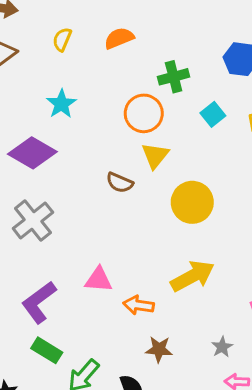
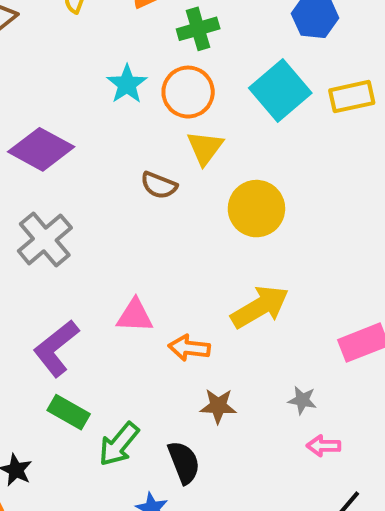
green cross: (174, 77) -> (198, 29), moved
cyan star: (61, 104) -> (127, 84), moved
cyan square: (213, 114) -> (280, 91), size x1.8
gray star: (222, 347) -> (302, 400), turned -30

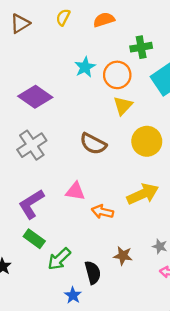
green cross: (198, 29) -> (141, 47), moved
brown semicircle: (159, 185) -> (93, 144), moved, size x1.4
brown star: (218, 406) -> (123, 256), moved

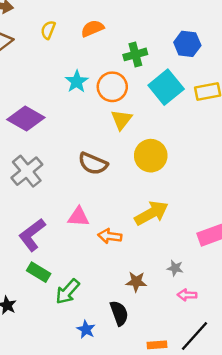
black semicircle: (93, 273) -> (119, 313), moved

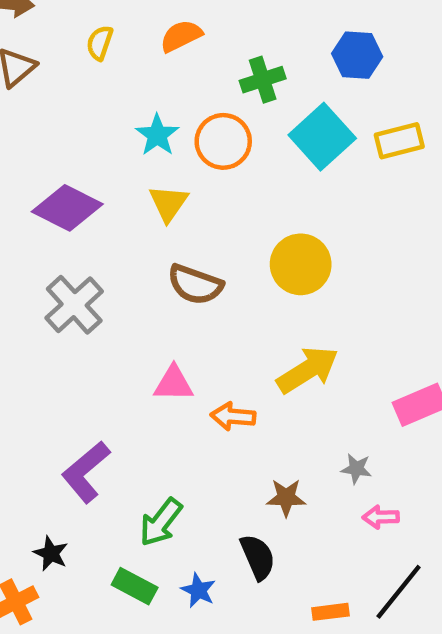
yellow triangle: (121, 120) -> (168, 203), moved
purple L-shape: (32, 235) -> (86, 472), moved
green rectangle: (39, 272) -> (135, 586), moved

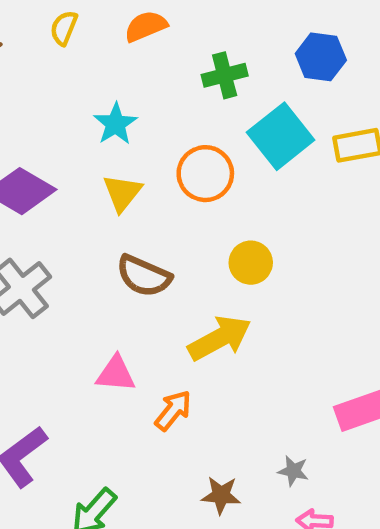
orange circle: (223, 141) -> (205, 174), moved
yellow circle: (301, 264) -> (251, 263), size x0.7
yellow arrow: (308, 370) -> (220, 338), moved
orange arrow: (233, 416) -> (173, 410), turned 120

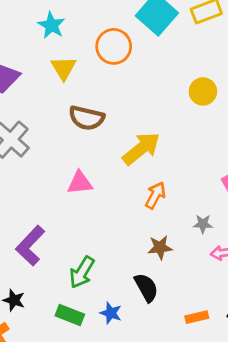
yellow circle: (251, 263) -> (203, 91), moved
orange arrow: (173, 410) -> (155, 195), moved

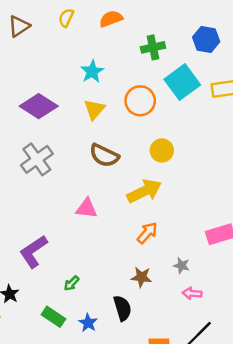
yellow circle: (203, 91) -> (162, 150), moved
green arrow: (82, 272) -> (71, 283), size x0.6

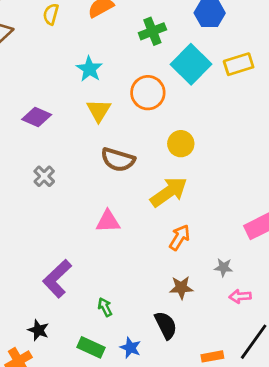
purple diamond: (39, 106) -> (37, 117), size x0.7
gray cross: (37, 159) -> (44, 176), size x0.6
green arrow: (71, 283) -> (105, 307), turned 119

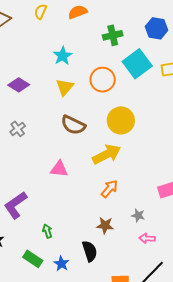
yellow circle: (181, 144) -> (121, 120), size x1.4

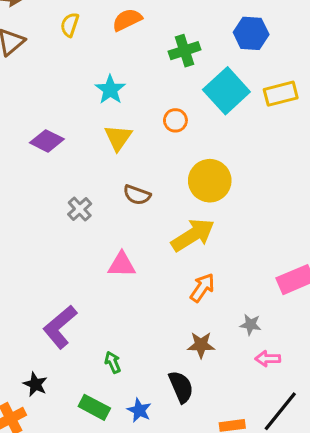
orange circle: (103, 80) -> (175, 120), size x0.6
brown semicircle: (73, 125) -> (137, 195), size x0.7
gray cross: (18, 129) -> (80, 209), moved

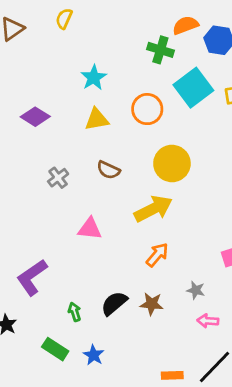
orange semicircle: (127, 20) -> (185, 25), moved
green cross: (184, 51) -> (160, 50), turned 30
orange circle: (175, 120) -> (147, 109), size x1.5
yellow triangle: (118, 138) -> (97, 119), turned 40
black semicircle: (181, 387) -> (114, 303), moved, turned -112

